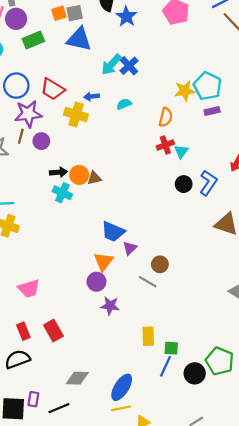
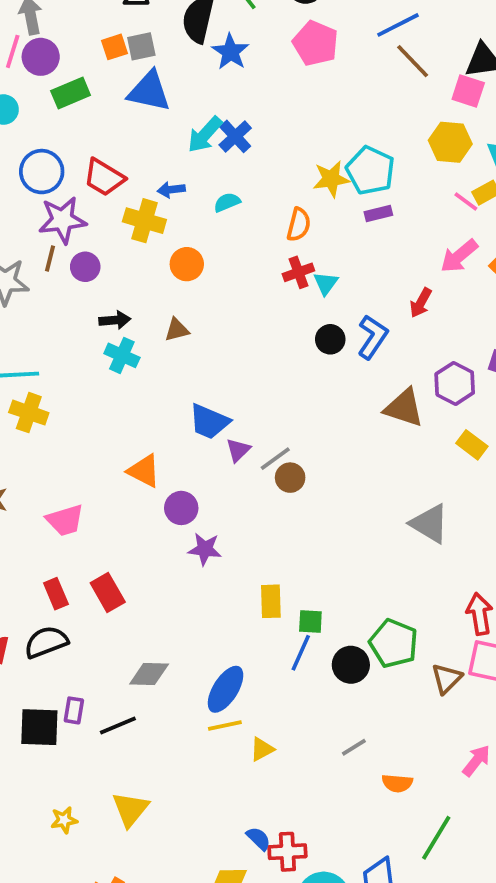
orange circle: (79, 175) -> (187, 264), moved
orange triangle: (104, 261) -> (144, 471), moved, turned -40
gray line: (148, 282) -> (275, 459), moved, turned -66

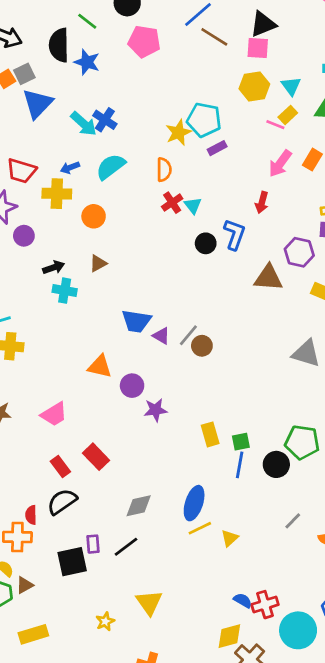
blue triangle: (149, 91) -> (38, 104), turned -44
cyan arrow: (205, 135) -> (84, 124), turned -76
cyan semicircle: (227, 202) -> (111, 167), size x1.6
purple triangle: (238, 450) -> (161, 336), turned -30

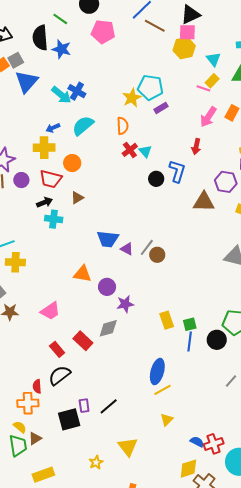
yellow hexagon: (254, 86) -> (184, 48), moved
red trapezoid: (21, 171) -> (51, 179), moved
gray diamond: (139, 506) -> (108, 328), moved
yellow triangle: (230, 538) -> (167, 420), moved

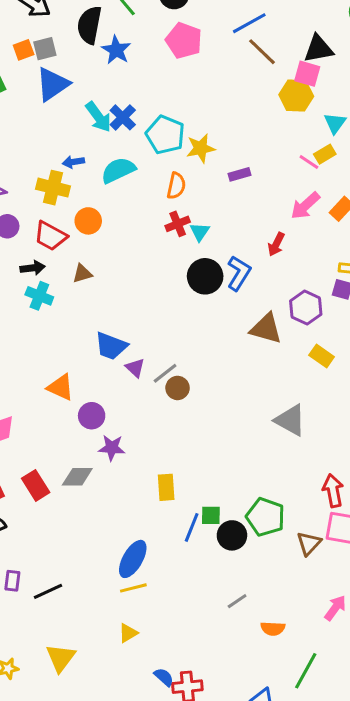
cyan pentagon: (150, 87) -> (165, 135), moved
black circle: (156, 179) -> (205, 276), size x1.5
green square: (190, 324) -> (211, 515), moved

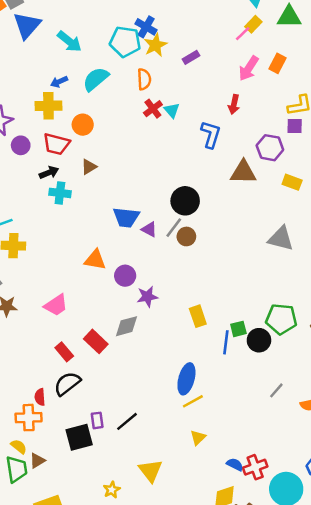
blue cross: (123, 117) -> (146, 27), moved
pink line: (309, 162) -> (243, 34), turned -63
black circle: (205, 276) -> (185, 201), moved

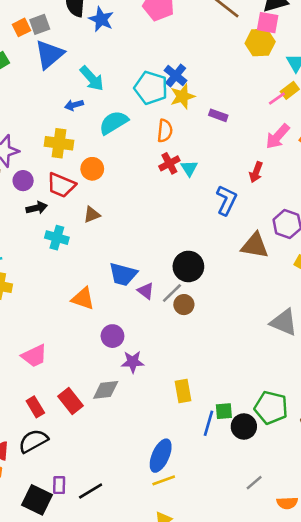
purple rectangle: (191, 57) -> (218, 115), turned 42
blue arrow: (59, 82) -> (74, 105), moved
black arrow: (49, 173) -> (37, 208), moved
orange triangle: (95, 260) -> (83, 299), moved
black square: (79, 437) -> (37, 500), turned 32

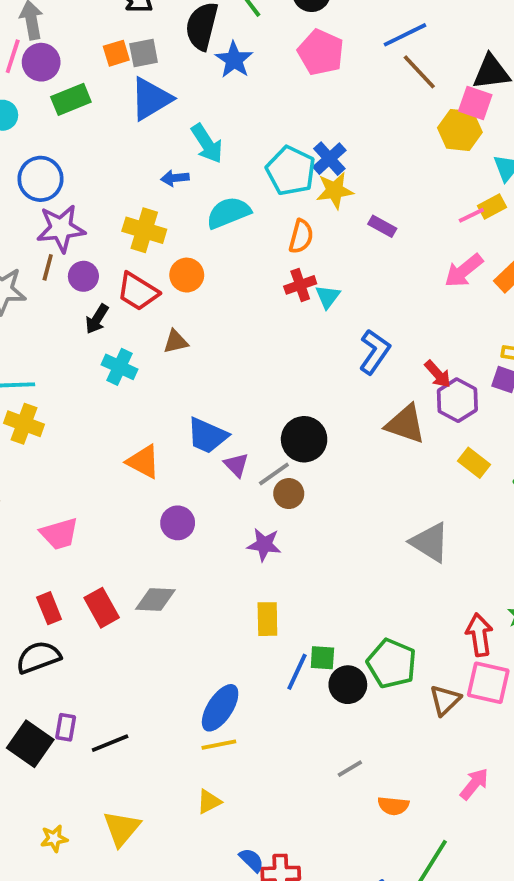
red arrow: (256, 172) -> (438, 374), moved, turned -72
black arrow: (37, 208) -> (97, 319), turned 126
purple star: (133, 362) -> (264, 545), moved

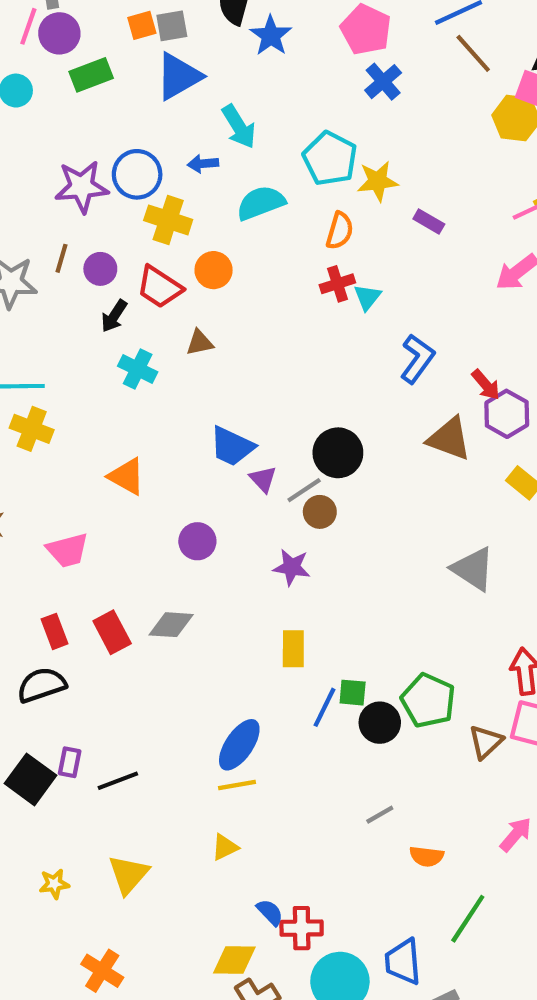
blue cross: (329, 159) -> (383, 82), moved
blue circle: (40, 179) -> (137, 174), moved
purple star: (61, 228) -> (82, 187), moved
orange triangle: (143, 462) -> (127, 476), moved

